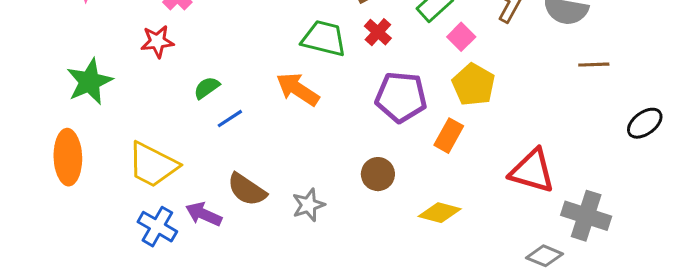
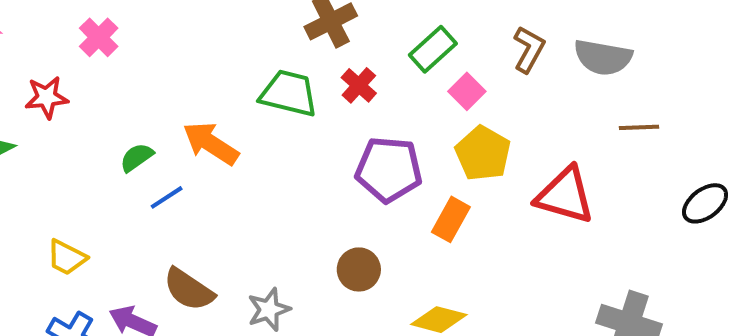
red star: (157, 41) -> (47, 97), moved
orange arrow: (298, 89) -> (211, 143), moved
yellow trapezoid: (153, 165) -> (67, 257), size x0.6
red triangle: (532, 171) -> (565, 195), moved

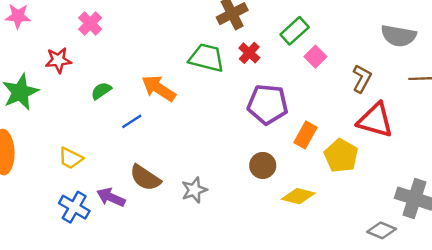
brown L-shape: (529, 49) -> (362, 79), moved
yellow pentagon: (483, 153) -> (341, 156), moved
green semicircle: (137, 157) -> (101, 91), moved
brown circle: (359, 269) -> (263, 165), moved

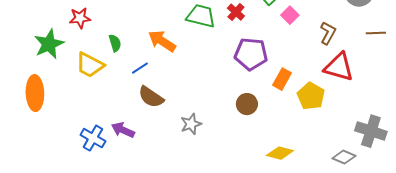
green semicircle: (101, 91) -> (115, 43), turned 108
yellow trapezoid: (71, 158) -> (90, 65), moved, size x1.4
brown semicircle: (145, 178) -> (151, 97), moved
yellow diamond: (298, 196) -> (280, 153), moved

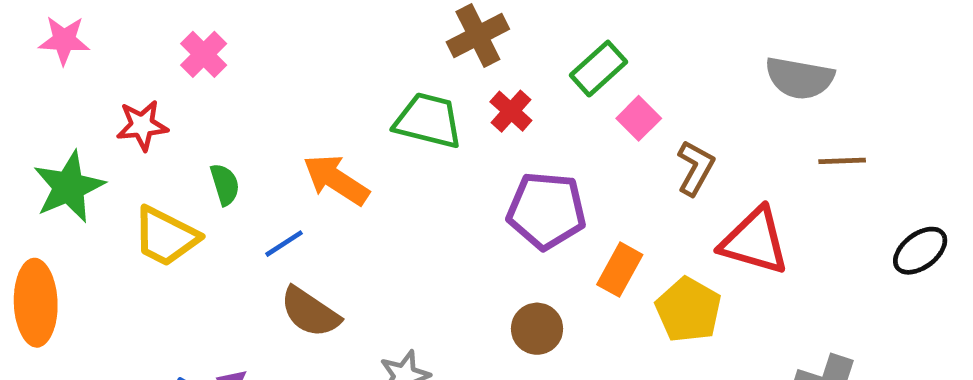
brown L-shape: (328, 33) -> (695, 168), moved

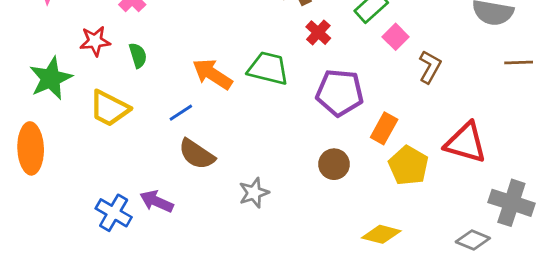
green trapezoid: (428, 121) -> (268, 68), moved
green semicircle: (225, 184) -> (138, 55), moved
red triangle: (755, 241) -> (466, 143), moved
yellow pentagon: (688, 310) -> (408, 166), moved

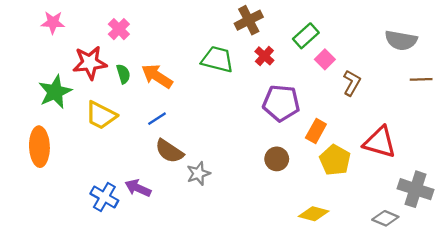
red star: (95, 41) -> (90, 63), size x1.4
green trapezoid: (268, 68) -> (217, 59), moved
orange arrow: (212, 74) -> (157, 76), moved
gray star: (254, 193) -> (198, 173), moved

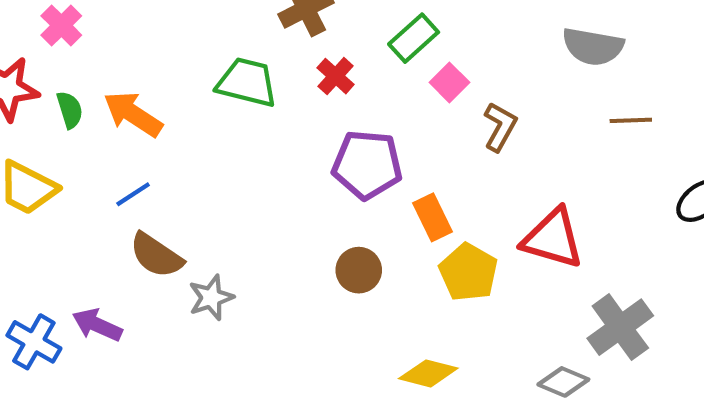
orange rectangle: (316, 131) -> (433, 217), turned -55
gray cross: (416, 189) -> (620, 327), turned 36

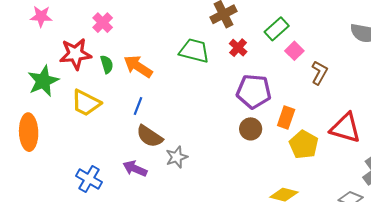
blue line: (133, 194) -> (138, 106), turned -36
orange rectangle: (433, 217) -> (286, 117), turned 45
brown circle: (359, 270) -> (251, 129), moved
purple arrow: (97, 325) -> (135, 169), moved

